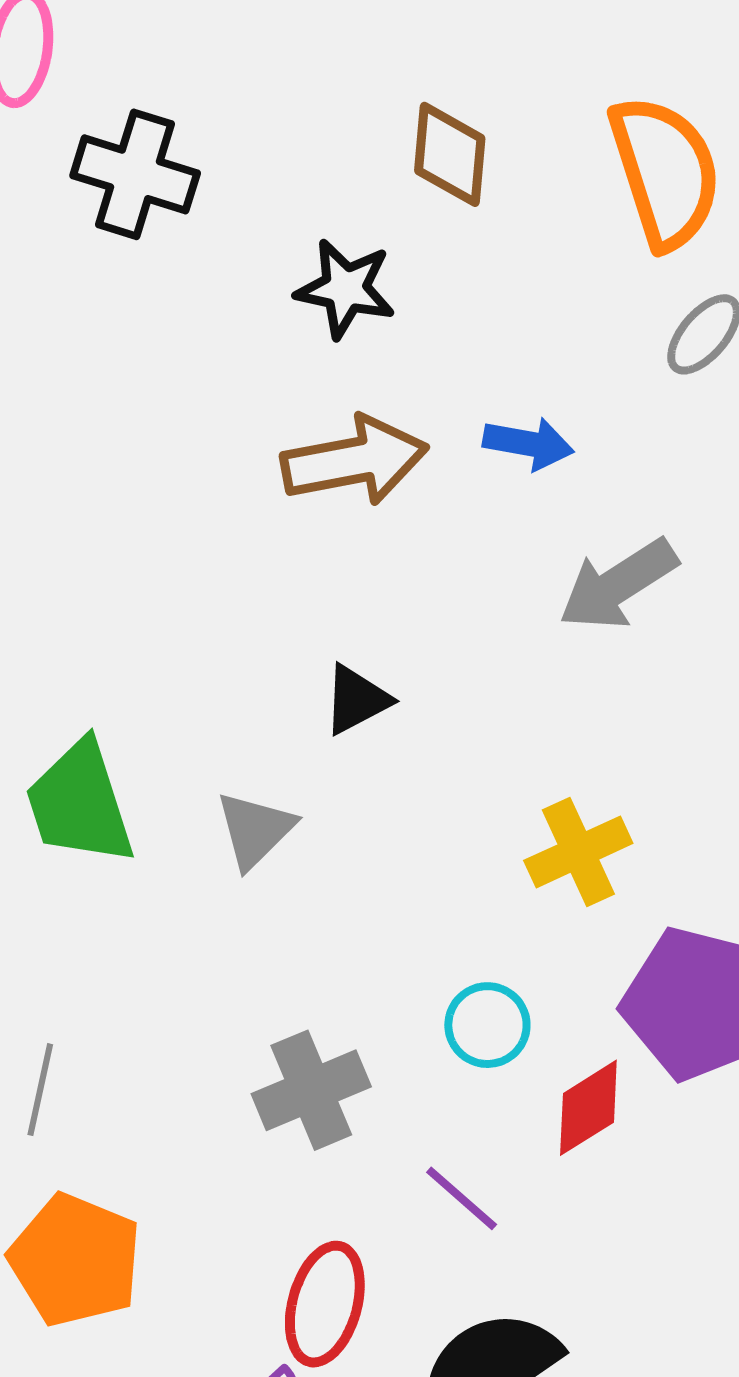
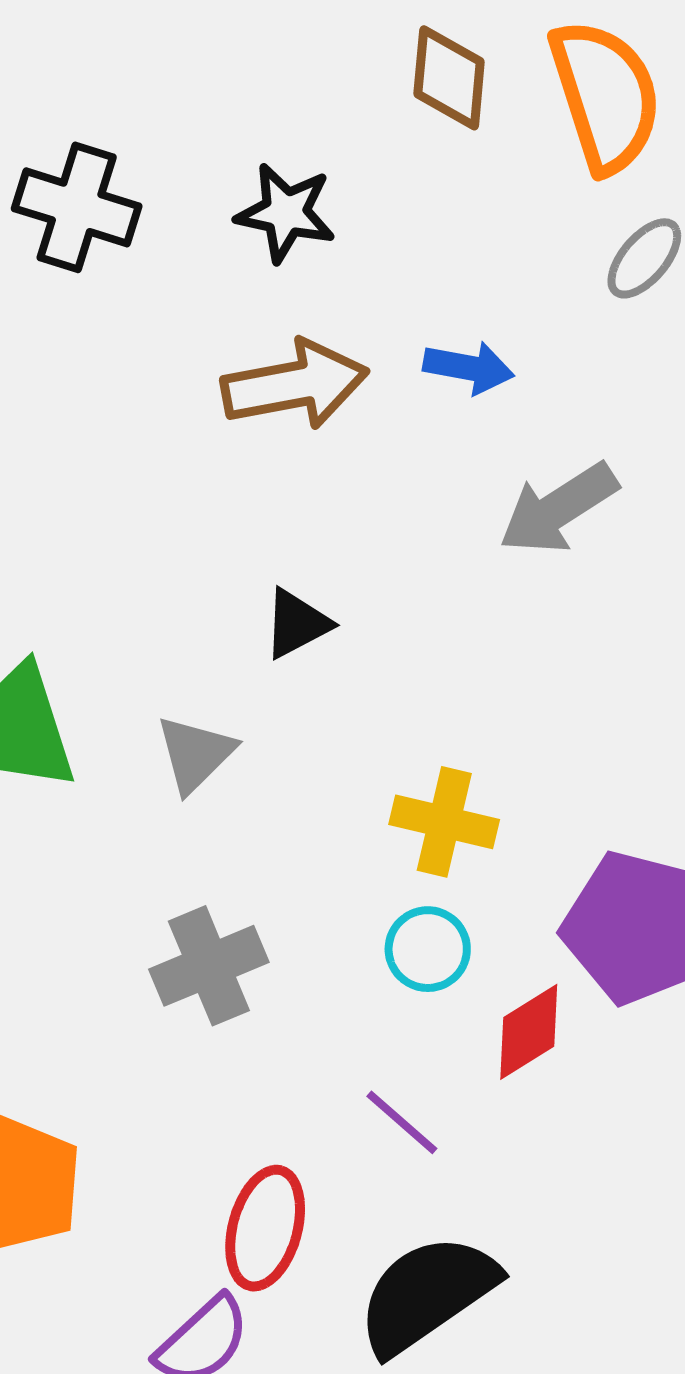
brown diamond: (450, 154) -> (449, 78), moved
black cross: (135, 174) -> (77, 207), moved
yellow cross: (578, 852) -> (444, 822), moved, turned 38
gray cross: (311, 1090) -> (209, 966), moved

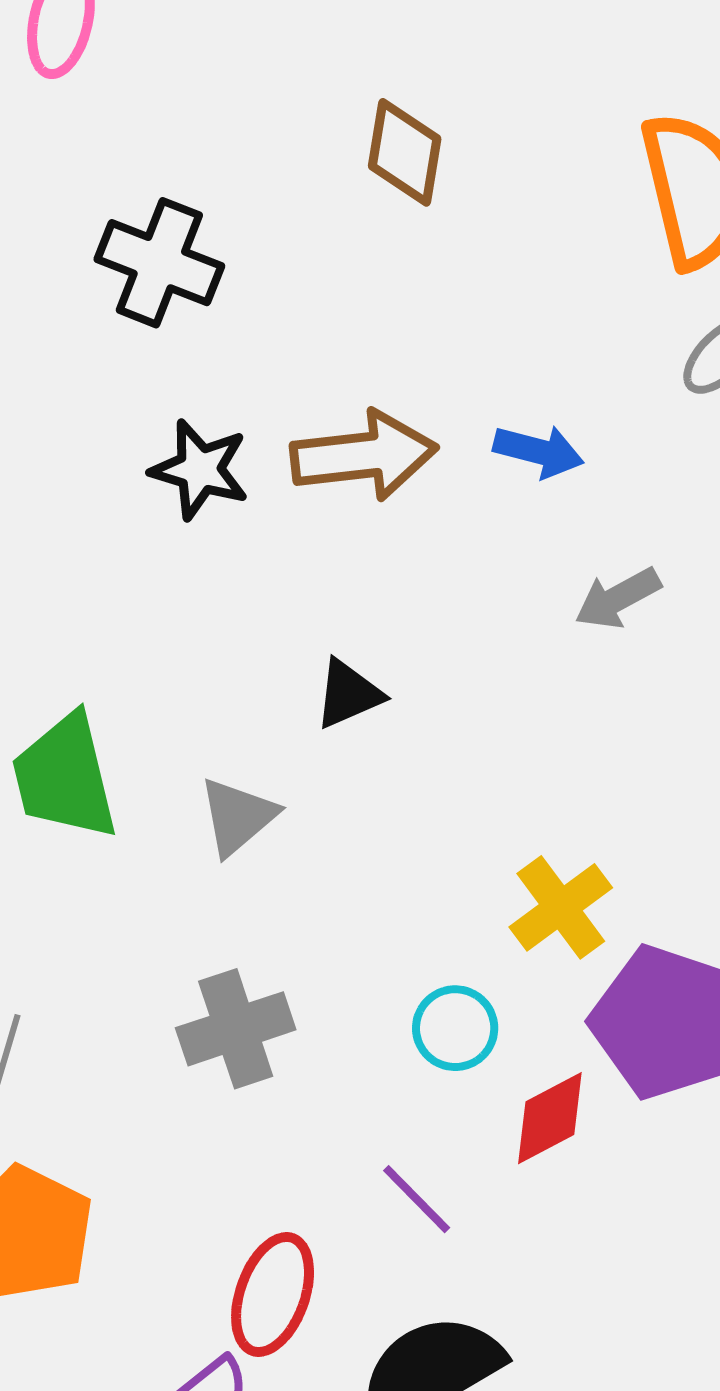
brown diamond: (449, 78) -> (405, 152), moved
black star: (286, 213) -> (200, 470), moved
gray arrow: (558, 508) -> (618, 598), size x0.7
yellow cross: (444, 822) -> (561, 907), moved, turned 36

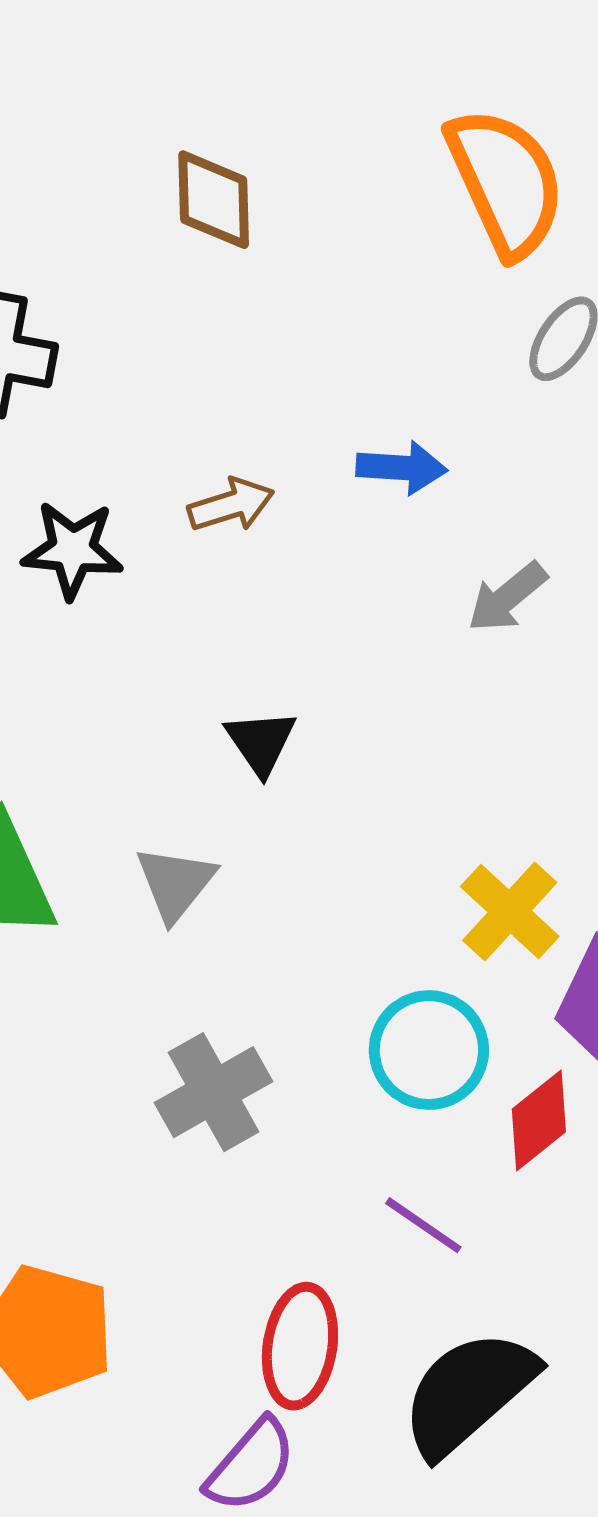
brown arrow: (364, 456) -> (231, 505), size x0.6
black triangle: (348, 694) -> (261, 742), turned -30
cyan circle: (455, 1028) -> (429, 1050), size x1.4

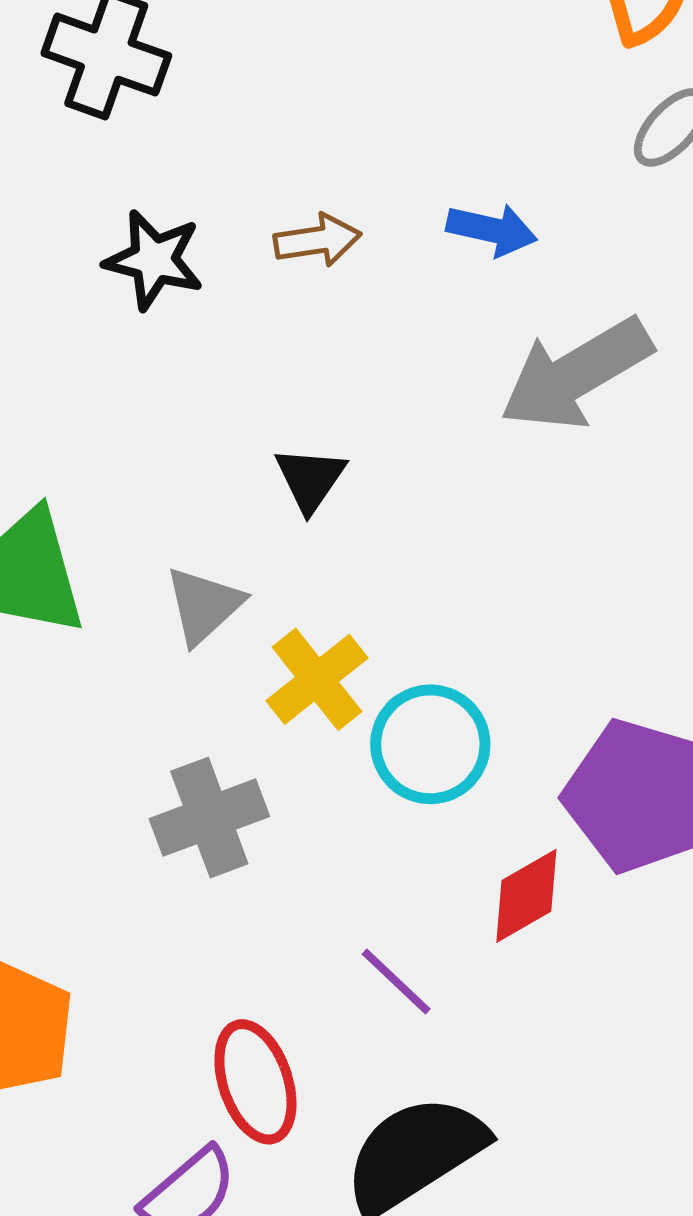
gray arrow: (507, 597) -> (576, 374), size x1.8
yellow cross: (510, 911) -> (317, 679), moved
cyan circle: (429, 1050) -> (430, 744), moved
red ellipse: (300, 1346) -> (255, 1082), turned -36

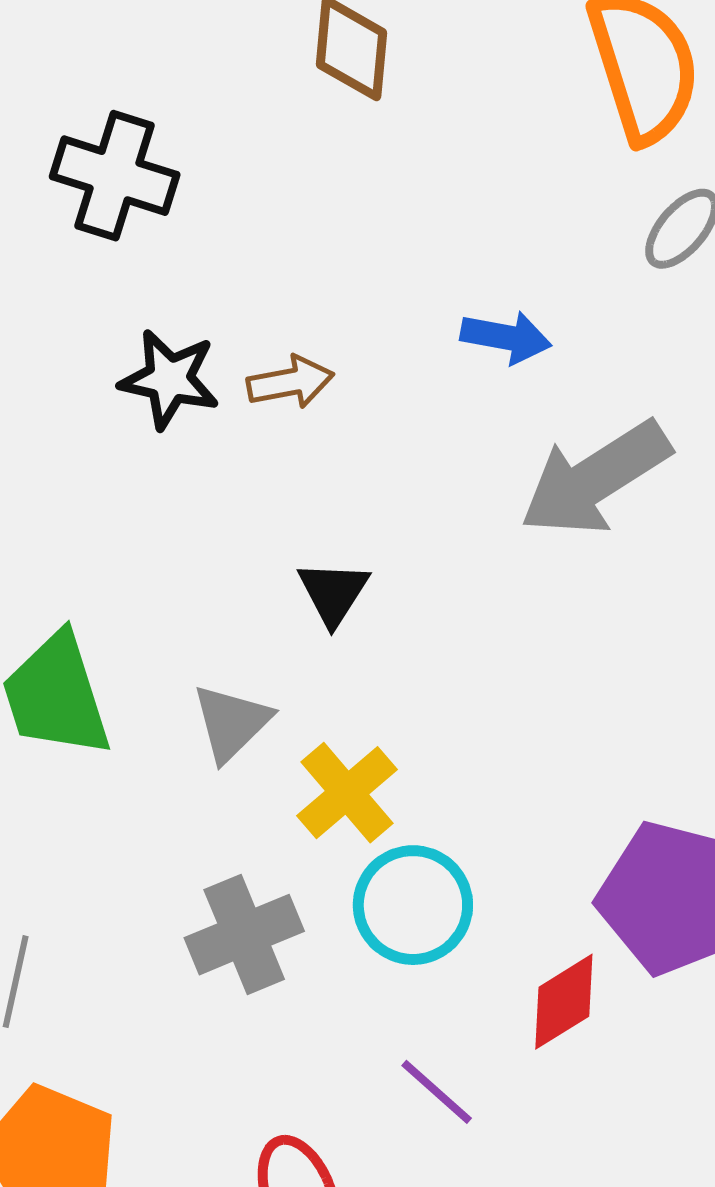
brown arrow: (317, 240) -> (290, 382), moved
cyan circle: (430, 744) -> (413, 905), moved

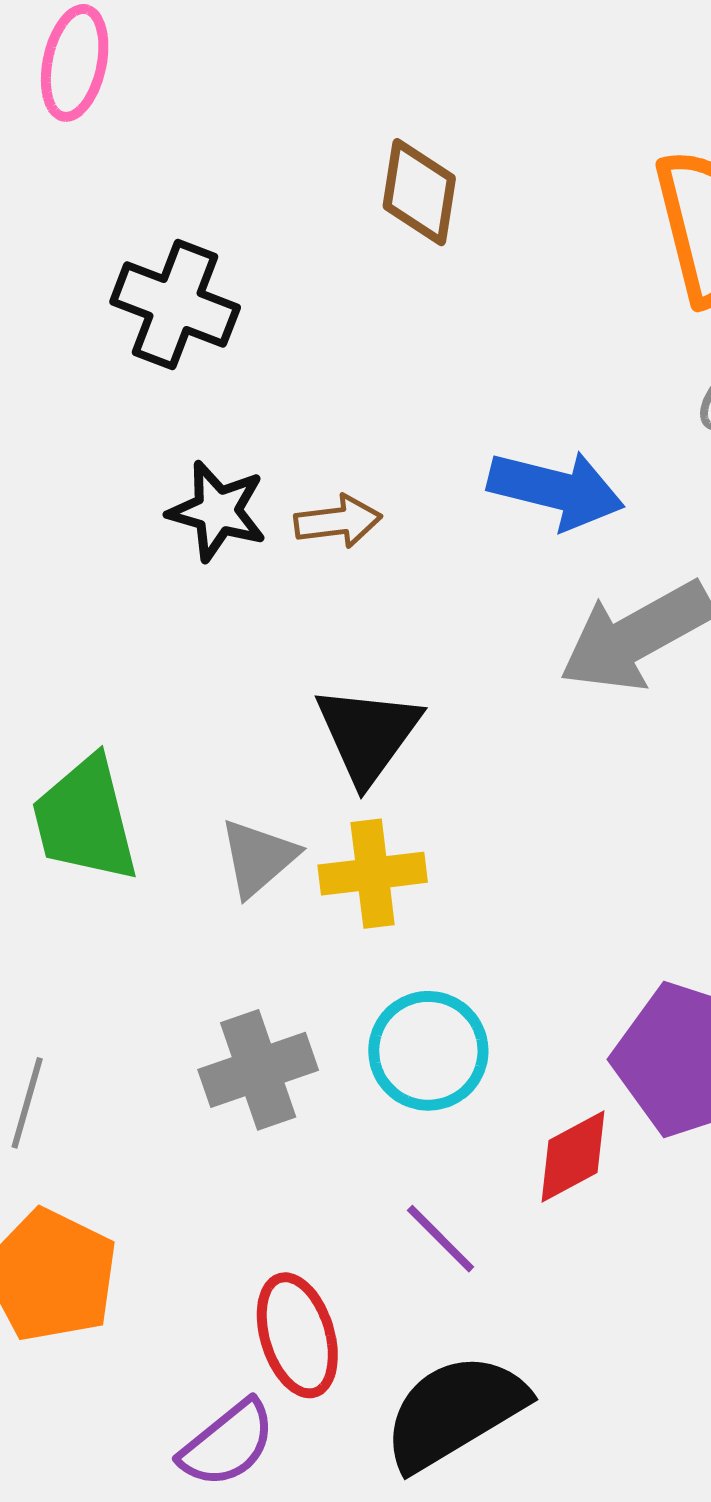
blue arrow: (506, 337) -> (556, 490), size x1.5
black triangle: (333, 593) -> (368, 734), size x1.5
yellow cross: (347, 793) -> (373, 874), moved, turned 30

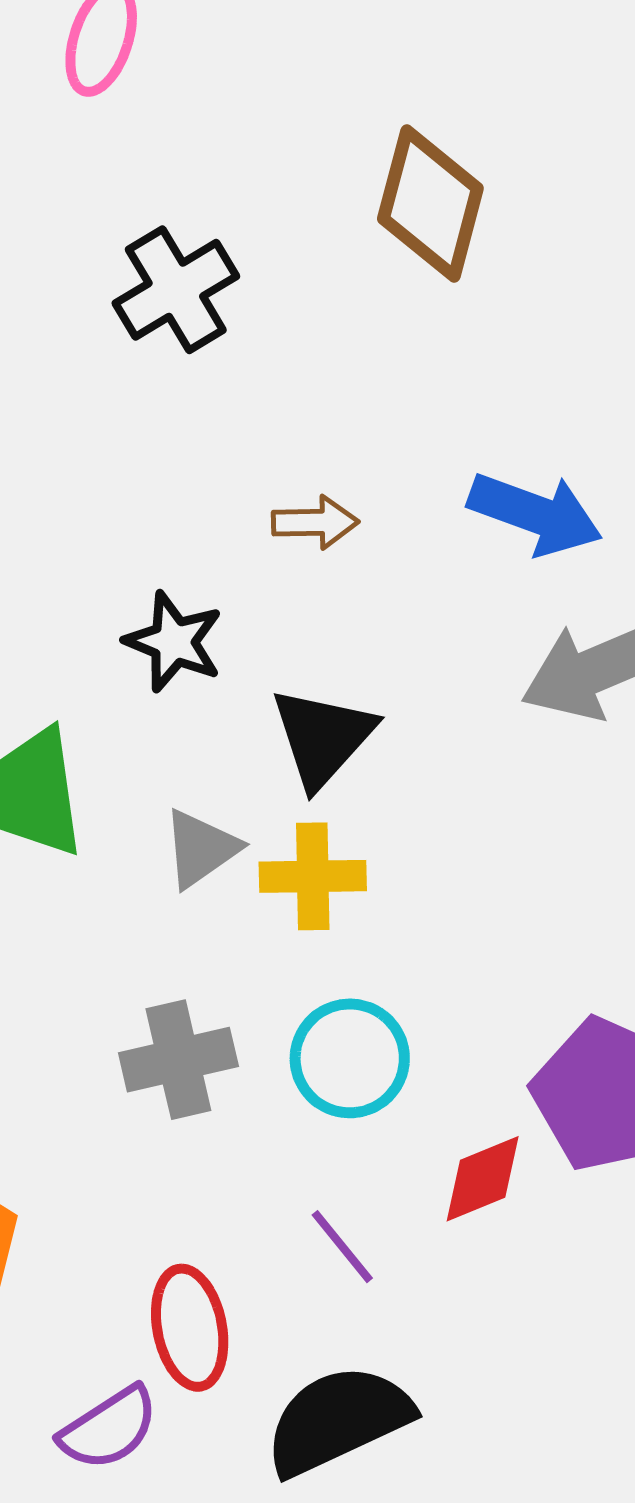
brown diamond: (419, 192) -> (430, 204), size x1.4
black cross: (175, 305) -> (176, 290), turned 32
black star: (217, 511) -> (174, 642), moved

